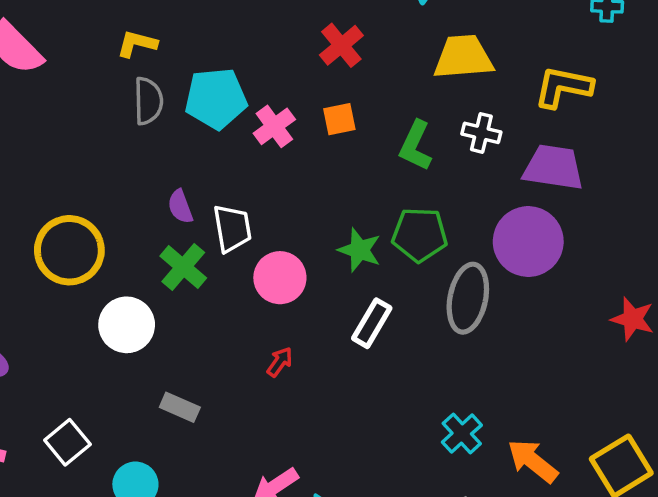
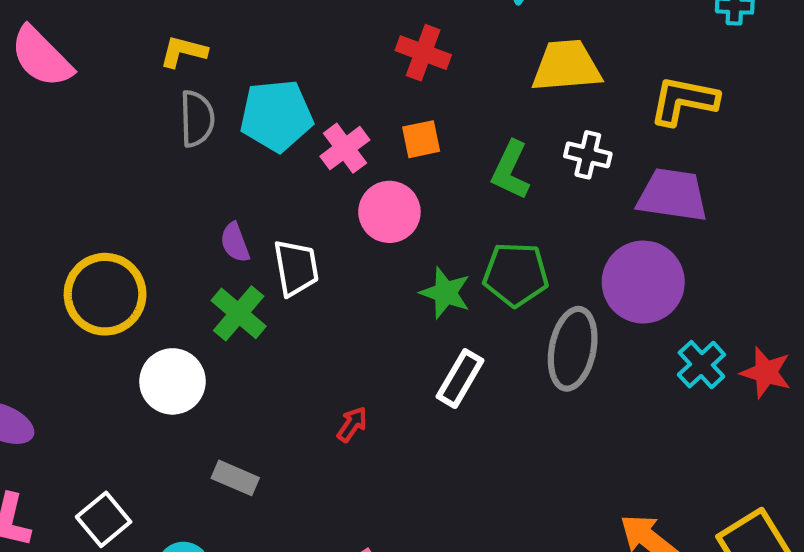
red cross: (341, 45) -> (423, 53), turned -30
pink circle: (280, 278) -> (389, 212), moved
cyan cross: (462, 434) -> (701, 365), moved

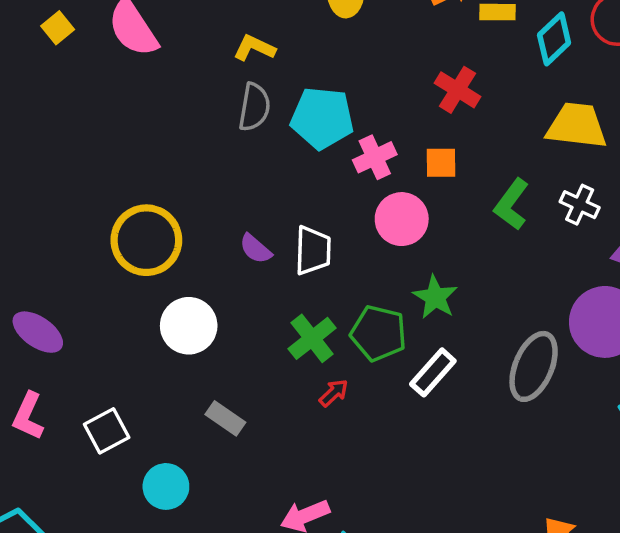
purple semicircle: (235, 243) -> (256, 249), moved, turned -40
green pentagon: (516, 274) -> (379, 333), moved
green cross: (239, 313) -> (312, 338), moved

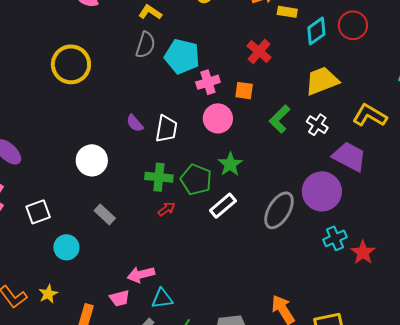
yellow trapezoid: (577, 126) -> (322, 81), turned -36
yellow circle: (146, 240) -> (71, 64), moved
green cross: (312, 338) -> (159, 177), turned 36

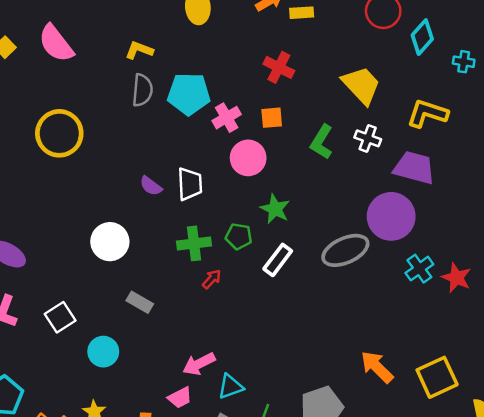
cyan diamond: (316, 31) -> (422, 37), moved
yellow trapezoid: (322, 81) -> (361, 85), turned 81
green pentagon: (196, 180) -> (239, 236), size x0.7
gray ellipse: (279, 210) -> (345, 250), turned 48

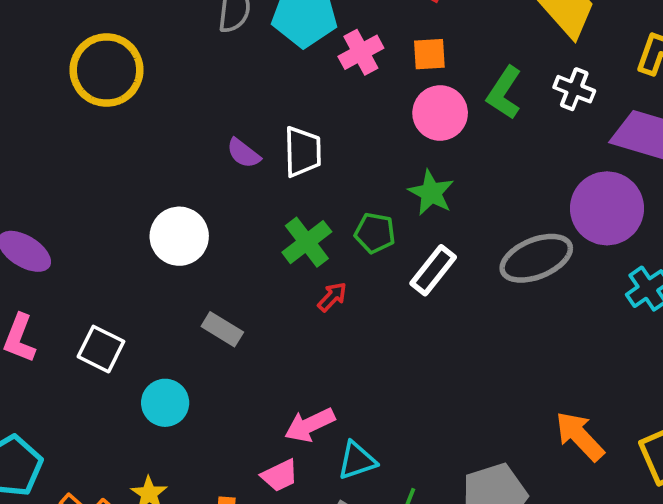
pink circle: (248, 158) -> (440, 113), moved
green cross: (194, 243) -> (307, 242), turned -32
white square: (60, 317) -> (101, 349), turned -32

